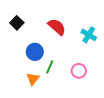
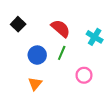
green line: (50, 67) -> (62, 53), moved

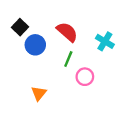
blue circle: (37, 55) -> (35, 45), moved
pink circle: (84, 75) -> (85, 77), moved

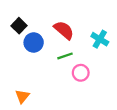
green line: (68, 59) -> (65, 56), turned 48
orange triangle: (39, 93) -> (22, 96), moved

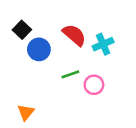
cyan cross: (100, 39) -> (103, 44), moved, turned 36
green line: (65, 56) -> (70, 74), moved

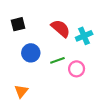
black square: (22, 30) -> (18, 24), turned 32
blue circle: (39, 49) -> (31, 53), moved

